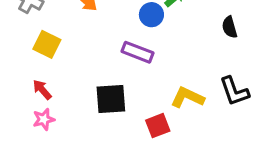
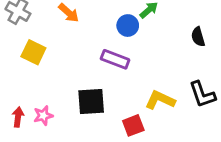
red arrow: (42, 90) -> (18, 117), moved, turned 48
pink star: (44, 119) -> (43, 116), moved

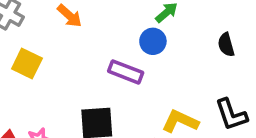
blue circle: (128, 26) -> (153, 41), moved

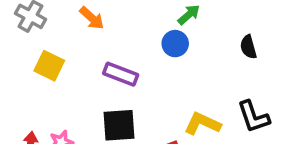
purple rectangle: (126, 72) -> (121, 74), moved

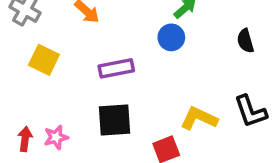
purple rectangle: (121, 74) -> (116, 68), turned -32

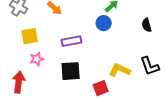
yellow square: (44, 60) -> (30, 36), turned -36
pink star: (56, 137) -> (37, 59), moved
red arrow: (25, 139) -> (19, 82), size x1.5

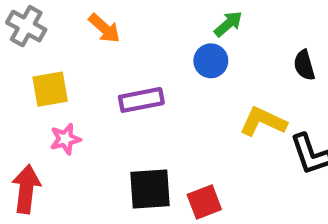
yellow L-shape: (120, 70) -> (263, 122), moved
black square: (71, 71) -> (150, 189), moved

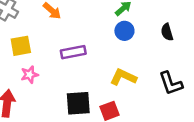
blue circle: (211, 61) -> (124, 31), moved
yellow L-shape: (263, 122) -> (123, 77), moved

